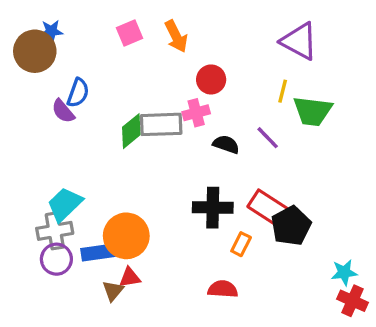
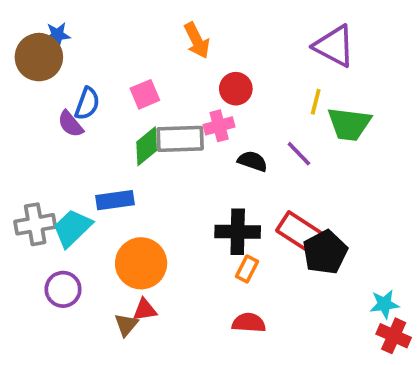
pink square: (130, 33) -> (145, 94), moved
gray cross: (55, 231) -> (35, 224), moved
orange rectangle: (241, 244) -> (247, 269), moved
blue rectangle: (98, 252) -> (115, 200), moved

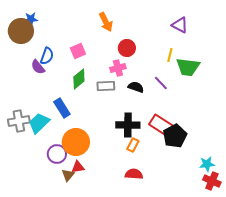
purple triangle: (334, 46) -> (180, 25), size x0.7
gray rectangle: (180, 139) -> (106, 86), moved, size x0.7
blue rectangle: (115, 200) -> (62, 108), turned 66
purple circle: (63, 289) -> (57, 154), moved

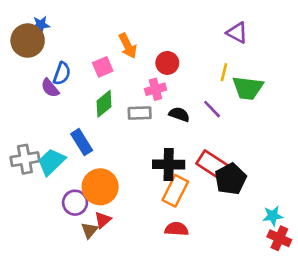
orange arrow: (106, 22) -> (128, 46), moved
orange rectangle: (133, 145) -> (175, 191), size x1.6
red triangle: (78, 167) -> (103, 220), turned -32

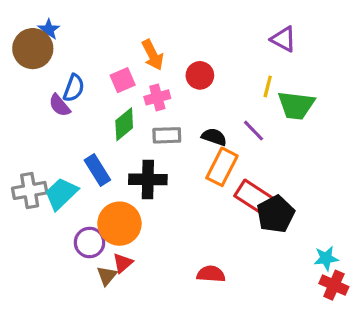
blue star: (41, 25) -> (49, 30), turned -30
pink cross: (155, 89) -> (157, 97), moved
black cross: (169, 164) -> (148, 179), moved
orange rectangle: (175, 191) -> (222, 167), moved

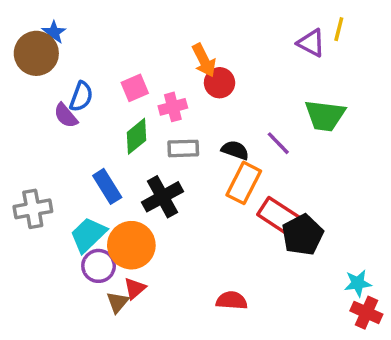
orange arrow: (153, 55) -> (204, 60), moved
yellow line: (268, 86) -> (339, 29), moved
black cross: (148, 179) -> (162, 197), turned -30
cyan trapezoid: (61, 194) -> (88, 235), moved

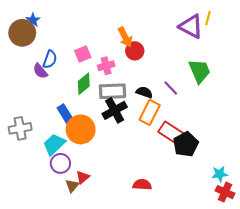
purple triangle: (311, 43) -> (191, 26), size x1.4
green trapezoid: (325, 116) -> (199, 71), turned -120
gray rectangle: (183, 148) -> (112, 91), size x1.4
black cross: (162, 197) -> (115, 110), moved
orange circle: (131, 245) -> (81, 129), moved

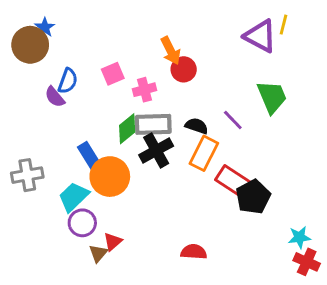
green diamond: (84, 84) -> (127, 129), moved

